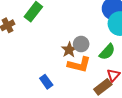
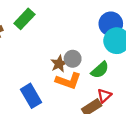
blue rectangle: (46, 82) -> (31, 96), size x1.5

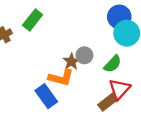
orange L-shape: (68, 81) -> (61, 78), moved
red triangle: (104, 96) -> (119, 89), size x1.5

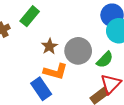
gray circle: (84, 55) -> (78, 51), size x1.6
brown star: (71, 62) -> (50, 46), moved

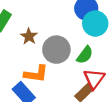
brown star: (50, 46) -> (29, 36), moved

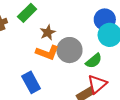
orange L-shape: (36, 74) -> (47, 52), moved

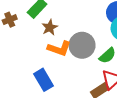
brown star: (48, 32) -> (50, 27), moved

